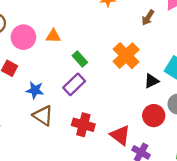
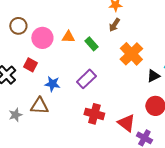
brown arrow: (148, 18) -> (114, 25), moved
green rectangle: (80, 59) -> (91, 44), moved
brown triangle: (43, 116) -> (39, 106), moved, turned -30

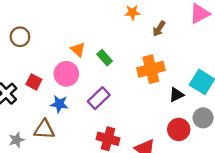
brown arrow: (114, 25) -> (159, 29), moved
orange triangle: (68, 37) -> (78, 50), turned 40
pink circle: (42, 38) -> (66, 74), moved
orange cross: (131, 54) -> (151, 69), turned 30

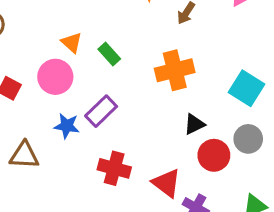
black triangle: (176, 95) -> (194, 124), moved
blue star: (59, 104) -> (67, 126), moved

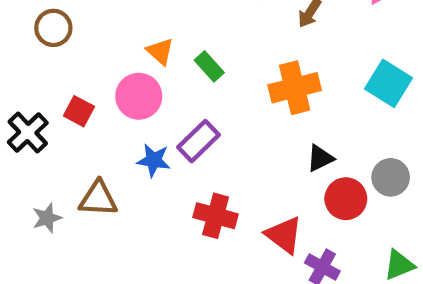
cyan square: (247, 88) -> (389, 83), moved

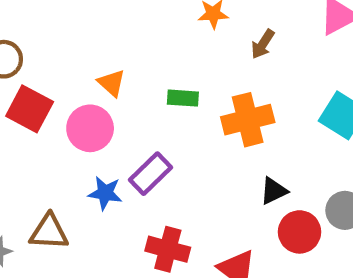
green rectangle: (209, 66) -> (183, 98), moved, turned -44
red square: (79, 111) -> (30, 109), moved, size x1.5

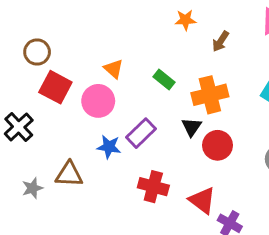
green rectangle: (183, 98) -> (164, 80), turned 35
black triangle: (274, 191) -> (192, 127), moved, turned -30
red circle: (299, 232) -> (218, 145), moved

